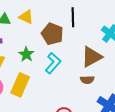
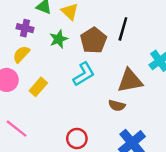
green star: (26, 54) -> (59, 39), moved
yellow rectangle: (20, 85) -> (38, 87), size x0.7

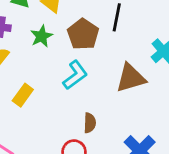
brown semicircle: (117, 106) -> (90, 123), moved, turned -98

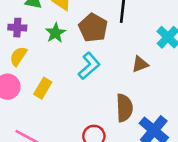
brown triangle: (131, 78) -> (140, 64), size x0.6
brown semicircle: (90, 123) -> (124, 108), moved, size x1.5

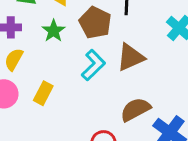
brown triangle: (140, 64) -> (131, 57), moved, size x1.5
brown semicircle: (124, 108) -> (135, 109), turned -112

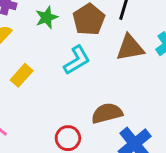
brown triangle: (131, 57) -> (130, 48), moved

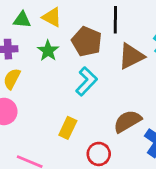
yellow rectangle: (22, 75) -> (68, 128), moved

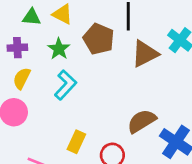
cyan L-shape: (86, 81) -> (65, 85), moved
yellow rectangle: (68, 128) -> (76, 142), moved

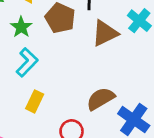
yellow rectangle: (76, 142) -> (35, 101), moved

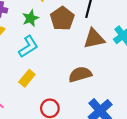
brown semicircle: (101, 99) -> (80, 74), moved

